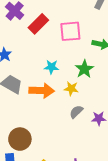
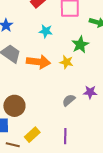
cyan star: (51, 67) -> (46, 31), moved
gray semicircle: (76, 112) -> (69, 100), moved

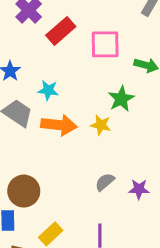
cyan star: (46, 31) -> (48, 90), moved
purple star: (90, 92) -> (139, 189), moved

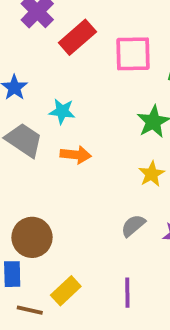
orange arrow: (59, 125) -> (76, 155), size x0.7
yellow star: (101, 125) -> (152, 174), moved, turned 30

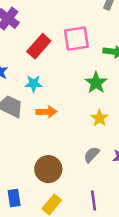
red rectangle: (77, 37) -> (39, 46), moved
brown circle: (32, 237) -> (48, 169), moved

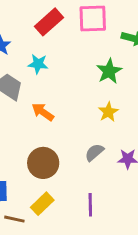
orange arrow: (47, 112) -> (43, 112), moved, turned -150

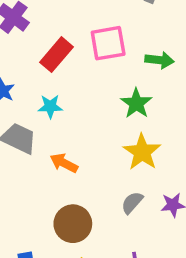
yellow star: (108, 112) -> (142, 152), size x1.5

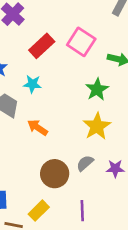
pink square: (108, 43) -> (81, 42), turned 36
brown circle: (73, 224) -> (55, 174), moved

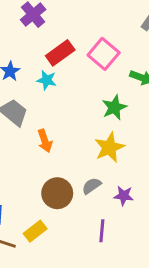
cyan star: (32, 84) -> (47, 80), moved
orange arrow: (38, 128) -> (45, 141), turned -150
purple line: (82, 211) -> (102, 231), moved

